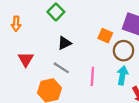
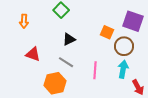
red triangle: (26, 59) -> (33, 54), turned -42

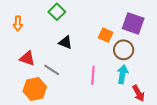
black triangle: (69, 39) -> (65, 42), turned 48
gray line: (66, 62) -> (52, 70), moved
orange hexagon: (55, 83) -> (35, 89), moved

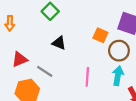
red triangle: (27, 58) -> (20, 59), turned -42

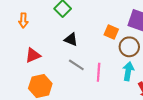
gray line: (45, 71) -> (76, 65), moved

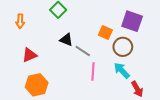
gray line: (76, 65) -> (83, 51), moved
cyan arrow: (128, 71) -> (122, 70), turned -54

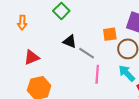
orange square: (105, 32) -> (110, 34), turned -32

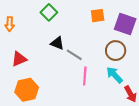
orange square: (110, 34) -> (98, 16), moved

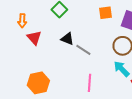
red triangle: (19, 59) -> (34, 38), moved, turned -49
pink line: (85, 76) -> (89, 83), moved

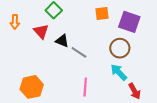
red triangle: (34, 38) -> (41, 31), moved

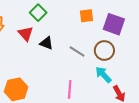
gray line: (79, 52) -> (77, 52), moved

